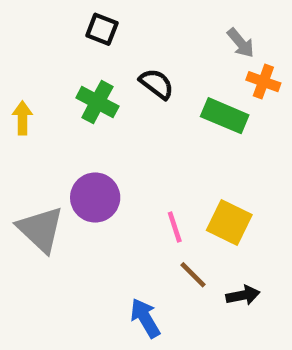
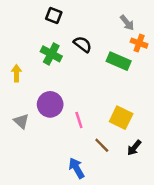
yellow arrow: (22, 118) -> (16, 73), moved
pink line: (175, 227) -> (79, 120), moved
gray triangle: (41, 229) -> (21, 121), size x0.6
black arrow: (243, 295) -> (134, 148), moved, turned 140

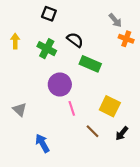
green rectangle: (119, 61) -> (90, 64), moved
yellow arrow: (16, 73) -> (15, 41), moved
purple circle: (50, 104) -> (60, 84), moved
blue arrow: (77, 168) -> (42, 143), moved

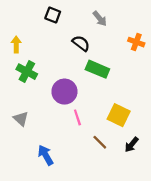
gray arrow: (115, 20) -> (100, 19), moved
green cross: (47, 49) -> (27, 72), moved

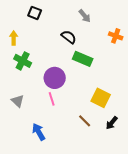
black square: (53, 15) -> (35, 13), moved
pink line: (77, 117) -> (52, 99), moved

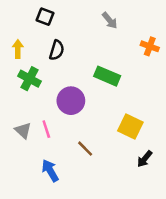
black semicircle: (69, 37) -> (57, 50), moved, turned 70
pink line: (52, 99) -> (46, 129), moved
brown line: (85, 121) -> (85, 149), moved

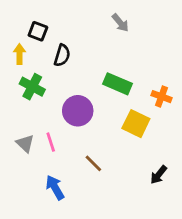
black square: (45, 17) -> (38, 31), moved
orange cross: (150, 46) -> (161, 97), moved
yellow square: (130, 127) -> (136, 124), moved

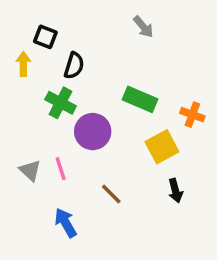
green cross: (32, 87) -> (61, 103), moved
yellow square: (136, 124) -> (162, 147), turned 36
black arrow: (159, 175) -> (175, 191), moved, turned -54

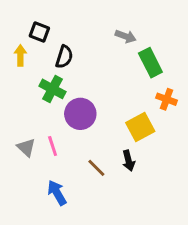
gray arrow: (143, 27) -> (126, 36), moved, turned -30
green rectangle: (140, 99) -> (150, 63), moved, turned 40
black arrow: (175, 191) -> (129, 161), moved

